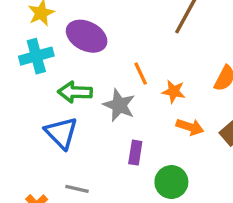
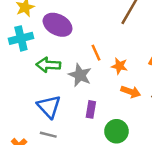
blue triangle: (61, 133) -> (49, 106), moved

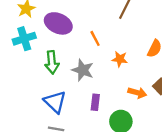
orange line: (96, 53) -> (95, 38), moved
green arrow: (48, 65) -> (52, 62), turned -95
orange arrow: (131, 92) -> (137, 93), moved

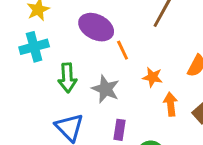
purple ellipse: (58, 23) -> (96, 27), moved
orange arrow: (137, 93) -> (171, 104), moved, turned -114

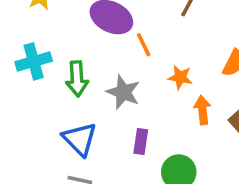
cyan cross: (34, 47) -> (34, 61), moved

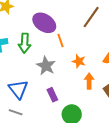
green arrow: (77, 79) -> (25, 43), moved
purple rectangle: (141, 142) -> (52, 95), turned -40

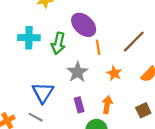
brown line: (91, 17) -> (134, 42), moved
orange arrow: (89, 81) -> (107, 105), moved

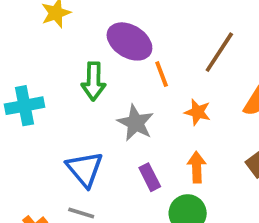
cyan cross: (29, 38) -> (24, 106), moved

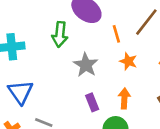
orange line: (162, 74) -> (116, 34), moved
blue triangle: (85, 169) -> (20, 92), moved

